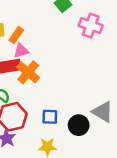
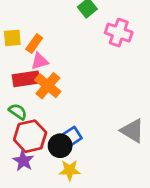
blue square: (50, 117) -> (72, 136), turned -35
black circle: (79, 125) -> (60, 146), moved

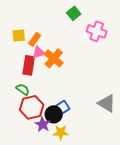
red rectangle: (26, 79) -> (29, 65), turned -72
orange cross: (48, 86) -> (54, 58), moved
purple star: (23, 161) -> (43, 124), moved

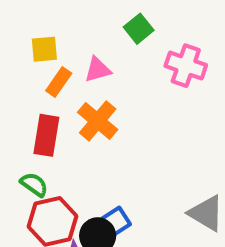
yellow square: (19, 35) -> (44, 49), moved
pink triangle: (39, 52) -> (98, 70), moved

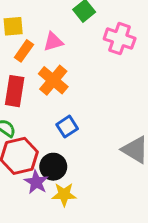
blue square: (116, 221) -> (67, 127), moved

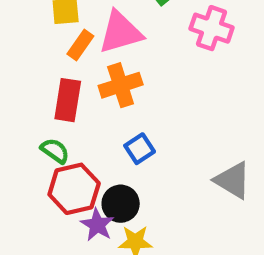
pink triangle: (53, 42) -> (121, 32), size x1.6
orange cross: (53, 80) -> (121, 85), turned 32

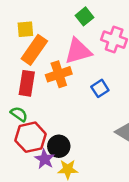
pink triangle: (121, 32) -> (78, 51), moved
orange rectangle: (80, 45) -> (34, 50), size x1.6
blue square: (140, 149) -> (100, 88), moved

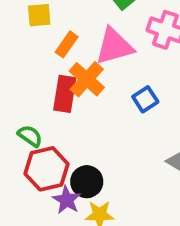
orange rectangle: (34, 50) -> (67, 44), moved, size x0.6
orange cross: (59, 74) -> (87, 79), turned -30
red rectangle: (27, 83) -> (65, 94), moved

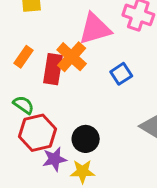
orange rectangle: (67, 44) -> (24, 57), moved
black circle: (87, 182) -> (86, 139), moved
purple star: (67, 200) -> (55, 159), turned 30

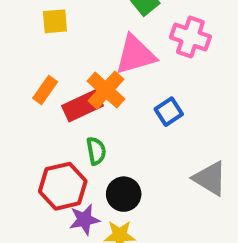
red rectangle: (53, 69) -> (82, 106), turned 56
green semicircle: (24, 105) -> (96, 151), moved, turned 45

